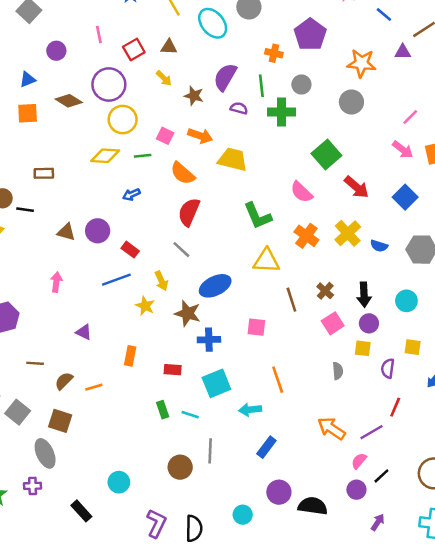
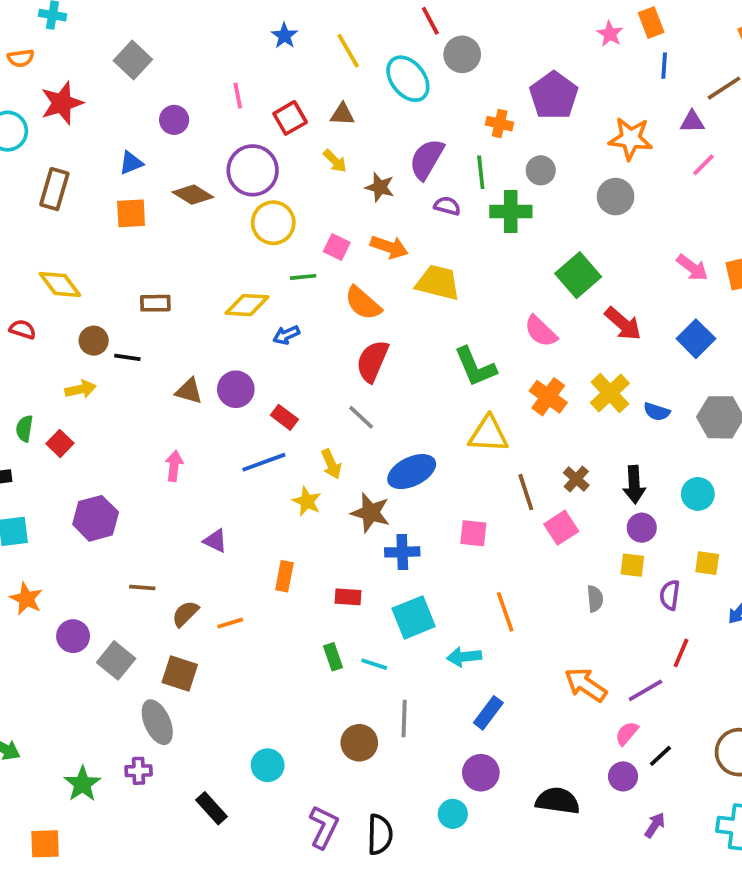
blue line: (384, 14) -> (664, 66), turned 54
pink line: (410, 117) -> (703, 165), moved
yellow diamond: (105, 156) -> (247, 305), moved
pink square: (333, 323) -> (561, 528), moved
purple circle: (279, 492) -> (481, 773), moved

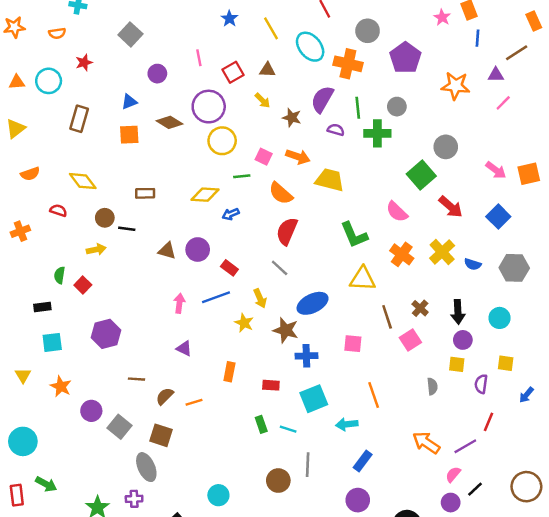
gray circle: (462, 54) -> (368, 31), moved
red star: (62, 103) -> (84, 63), size x0.6
orange cross: (500, 124) -> (348, 64), moved, size x1.6
gray circle: (616, 197) -> (446, 147), moved
pink arrow: (174, 466) -> (179, 303), moved

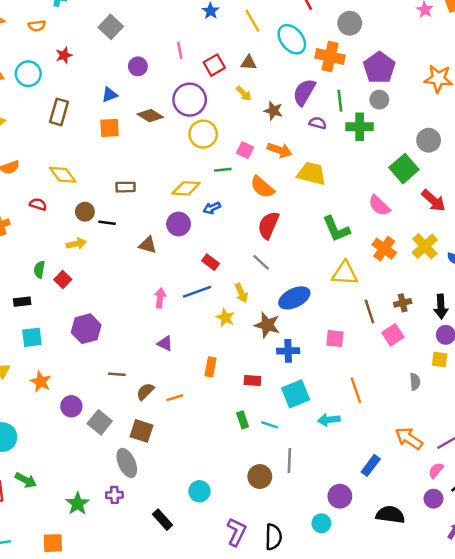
purple pentagon: (405, 58) -> (379, 68), moved
purple circle: (198, 250) -> (179, 224), moved
brown cross: (420, 308) -> (403, 303), turned 35
blue rectangle: (363, 461) -> (371, 465), moved

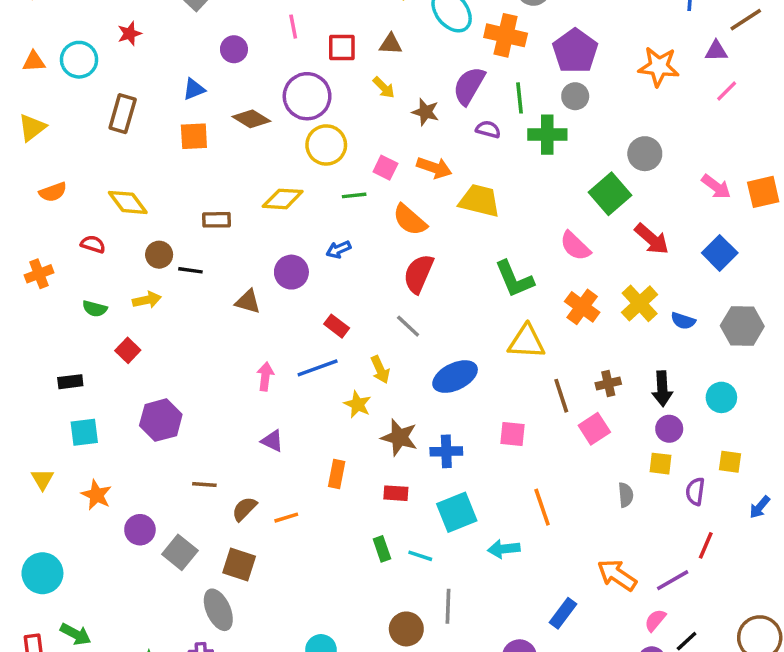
red square: (214, 65) -> (342, 47), turned 30
yellow diamond: (186, 188) -> (283, 199), moved
green semicircle: (39, 270) -> (95, 309), moved, turned -84
brown star: (267, 325) -> (399, 437), moved

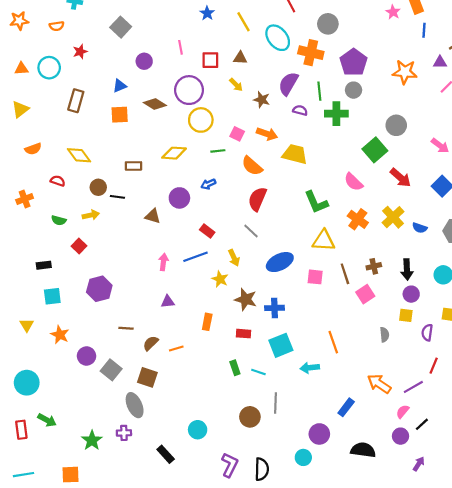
pink square: (513, 434) -> (315, 277), moved
purple triangle: (272, 441) -> (168, 302), turned -32

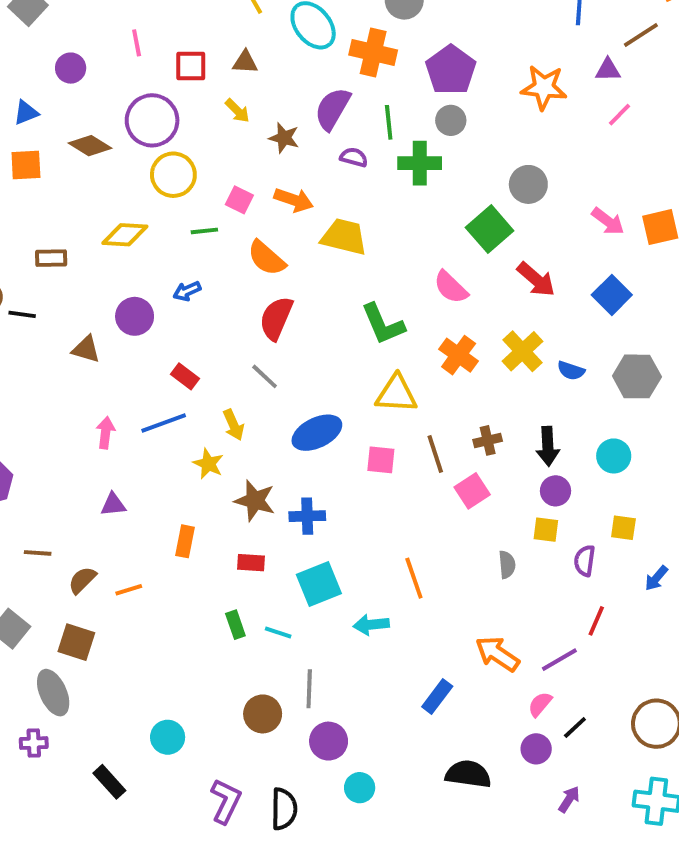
purple circle: (319, 434) -> (329, 741), moved

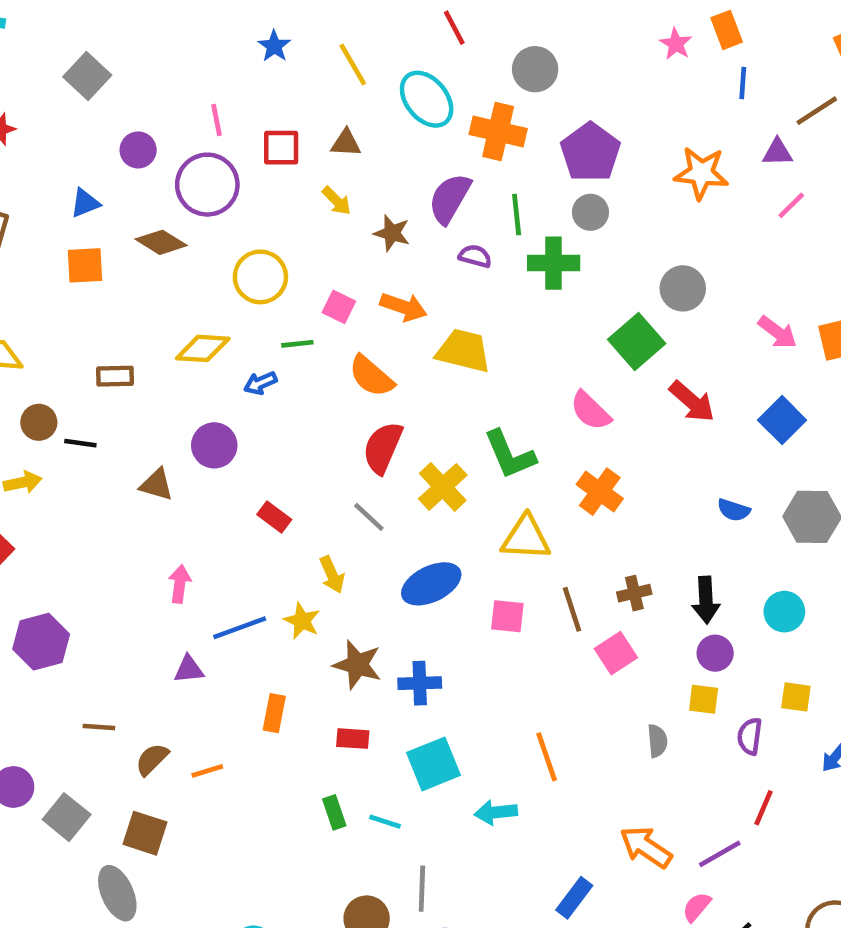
purple circle: (152, 120) -> (207, 185), moved
blue arrow: (187, 291) -> (260, 383), moved
yellow cross: (523, 351) -> (443, 487), moved
blue line: (164, 423) -> (240, 628), moved

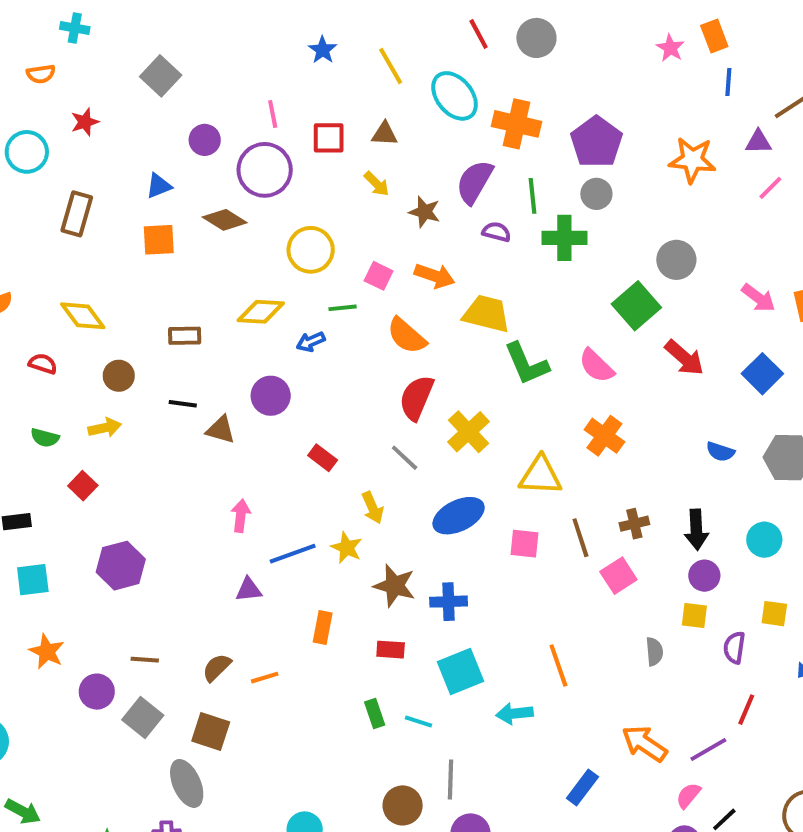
gray circle: (535, 69) -> (536, 38), moved
black line: (80, 443) -> (183, 404), moved
green L-shape: (510, 455) -> (526, 364), moved
brown line: (99, 727) -> (145, 660), moved

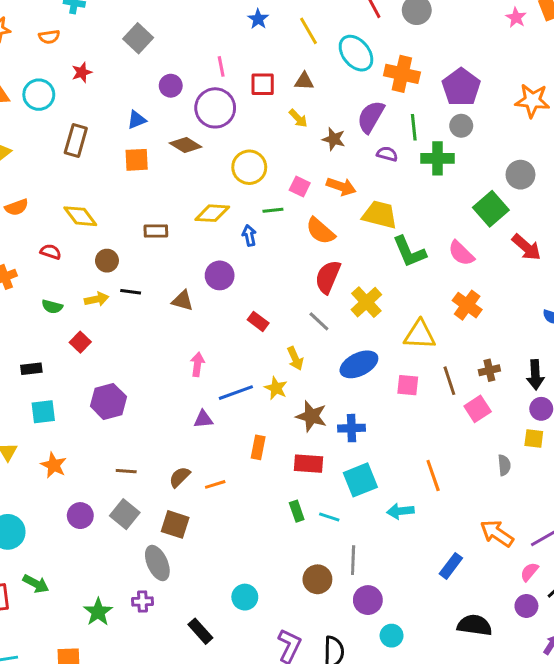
blue arrow: (311, 342) -> (249, 235), turned 102
black line: (183, 404) -> (131, 292), moved
red rectangle: (391, 650) -> (309, 464), size x1.4
purple circle: (97, 692) -> (80, 516), moved

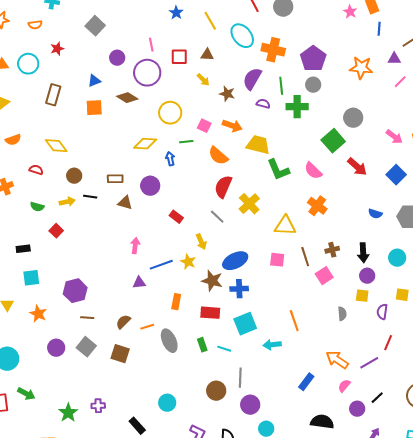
brown rectangle: (156, 231) -> (115, 179), moved
blue ellipse: (359, 364) -> (235, 261), moved
purple hexagon: (108, 401) -> (75, 291), moved
gray ellipse: (157, 563) -> (169, 341), moved
pink semicircle: (529, 572) -> (344, 386), moved

